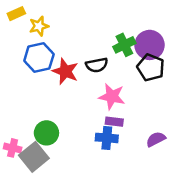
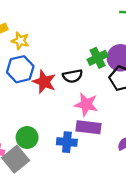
yellow star: (39, 26) -> (20, 41), turned 30
purple rectangle: (114, 122) -> (89, 127), size x1.5
blue cross: (107, 138) -> (67, 142), moved

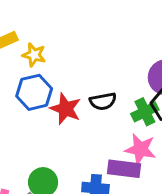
green cross: (98, 58) -> (145, 112), moved
pink star: (86, 104) -> (140, 149), moved

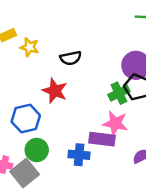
blue hexagon: (34, 92) -> (26, 119), moved
black semicircle: (103, 101) -> (71, 58), moved

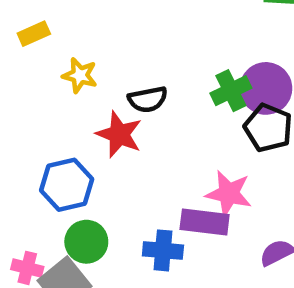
yellow star: (29, 47) -> (80, 75), moved
black semicircle: (71, 58) -> (148, 99), moved
green cross: (119, 93) -> (231, 91), moved

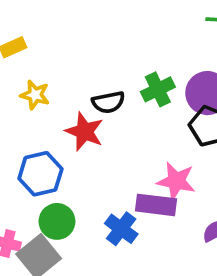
yellow star: (80, 75) -> (35, 95), moved
green cross: (231, 91) -> (158, 89), moved
blue cross: (163, 250) -> (121, 229), turned 32

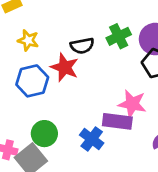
blue hexagon: (40, 174) -> (32, 81), moved

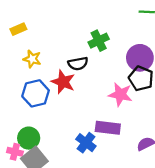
green cross: (119, 36) -> (99, 41), moved
pink star: (132, 104) -> (120, 94), moved
green circle: (44, 134) -> (29, 138), moved

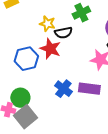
yellow star: (32, 59) -> (47, 24), moved
blue cross: (86, 143) -> (63, 89), moved

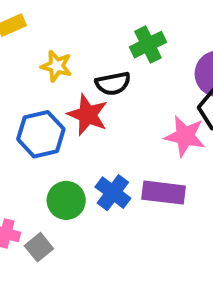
yellow star: (47, 24) -> (56, 66), moved
green circle: (20, 98) -> (66, 200), moved
gray square: (25, 117) -> (39, 247), size x0.6

